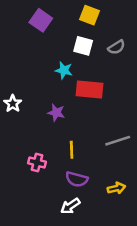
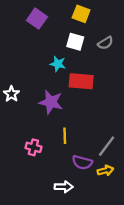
purple star: (56, 113) -> (51, 102), size x1.5
gray line: (118, 141) -> (107, 146), moved, turned -35
purple semicircle: (77, 179) -> (82, 162), moved
white arrow: (70, 206) -> (64, 187), turned -144

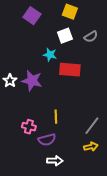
white square: (75, 42) -> (65, 36), turned -35
purple star: (51, 102) -> (32, 81), moved
purple semicircle: (82, 162) -> (47, 140), moved, turned -30

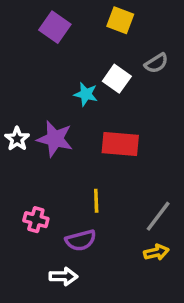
white square: (65, 36) -> (117, 79), moved, turned -35
red rectangle: (70, 70) -> (120, 144), moved
pink cross: (29, 127) -> (36, 220), moved
white arrow: (55, 161) -> (63, 276), moved

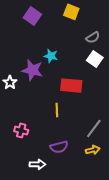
white square: (117, 79) -> (95, 59), moved
purple star: (55, 139) -> (32, 70), moved
yellow line: (96, 201) -> (57, 110), moved
purple semicircle: (81, 240) -> (59, 147), moved

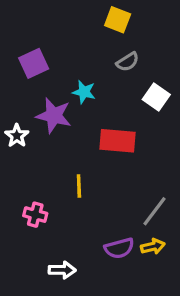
purple square: (32, 16) -> (34, 63), moved, turned 30
gray semicircle: (93, 37) -> (128, 62), moved
yellow line: (57, 110) -> (79, 186), moved
purple semicircle: (59, 147) -> (119, 248), moved

